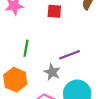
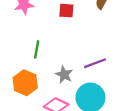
purple line: (70, 55) -> (95, 63), moved

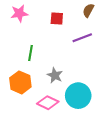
purple line: (95, 63) -> (82, 38), moved

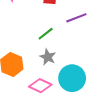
green line: (30, 53) -> (46, 34), moved, turned 42

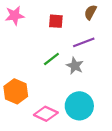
gray star: (48, 57) -> (75, 66), moved

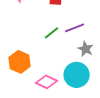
purple line: (84, 42) -> (75, 28), moved
gray star: (75, 66) -> (86, 49), moved

